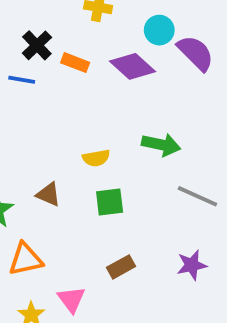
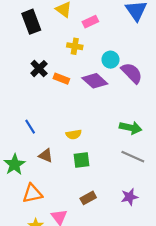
blue line: (22, 80) -> (30, 127), moved, turned 48
green arrow: (161, 145) -> (131, 128), moved

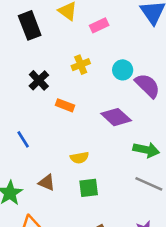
yellow cross: (75, 46) -> (81, 65), moved, turned -32
orange rectangle: (61, 79) -> (65, 105), moved
purple diamond: (95, 81) -> (116, 117), moved
blue line: (30, 127) -> (23, 139), moved

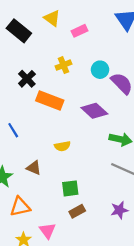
black rectangle: (30, 25) -> (19, 31), turned -30
orange rectangle: (65, 105) -> (50, 100), size x1.6
green square: (89, 188) -> (70, 188), moved

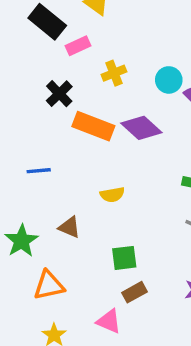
pink rectangle: (79, 31) -> (78, 46), moved
purple diamond: (94, 111) -> (141, 128), moved
blue line: (13, 130) -> (39, 171), turned -63
pink triangle: (47, 231) -> (109, 321), moved, turned -30

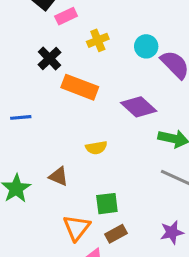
purple diamond: (141, 128) -> (139, 107), moved
blue line: (39, 171) -> (21, 117), moved
orange triangle: (49, 285) -> (77, 228), moved, turned -40

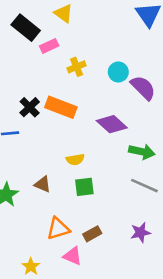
black cross: (49, 58) -> (30, 107), moved
green square: (107, 204) -> (84, 187), moved
orange triangle: (77, 228) -> (58, 229), turned 35

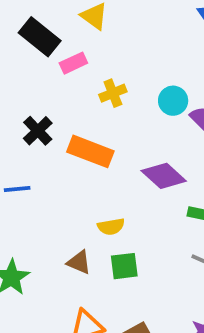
black cross: (30, 107) -> (38, 131), moved
brown triangle: (43, 184) -> (79, 262), moved

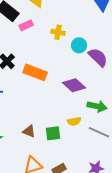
yellow cross: (113, 93) -> (58, 32), moved, turned 32
yellow semicircle: (111, 227) -> (74, 121), moved

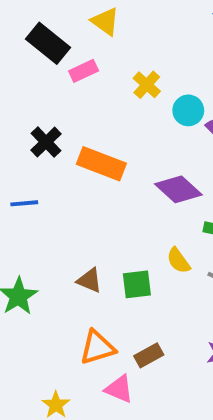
yellow cross: (58, 32) -> (147, 85), turned 32
yellow semicircle: (74, 121) -> (178, 261), turned 64

